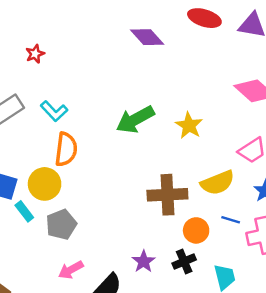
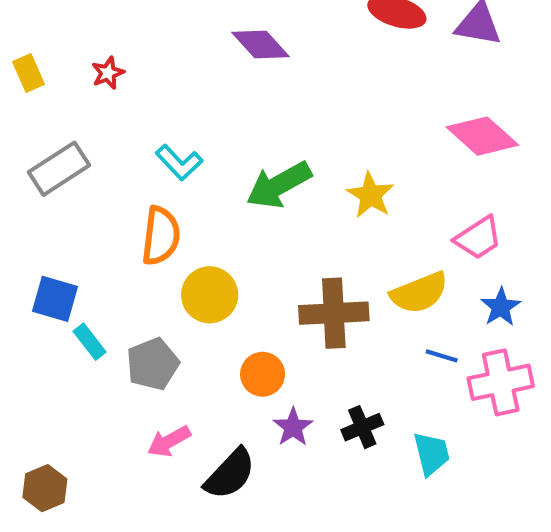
purple diamond: (147, 37) -> (261, 44), moved
cyan L-shape: (54, 111) -> (179, 163), moved
yellow circle: (45, 184) -> (210, 295), moved
orange circle: (196, 230) -> (263, 374), moved

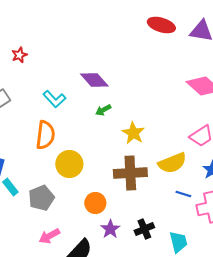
purple diamond: (261, 44) -> (94, 80), moved
green arrow: (279, 185) -> (103, 110), size x0.5
yellow star: (370, 195) -> (133, 133), moved

